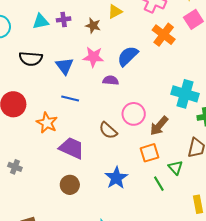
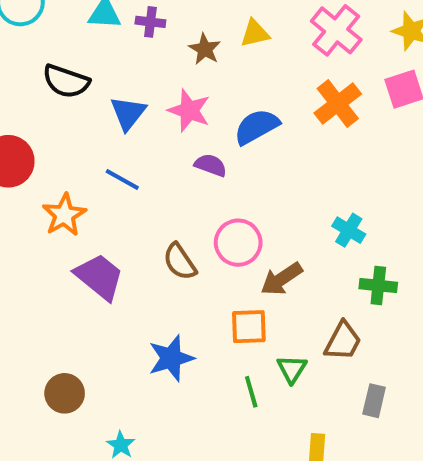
cyan cross: (185, 94) -> (349, 230), size x0.6
brown circle: (70, 185) -> (65, 393), moved

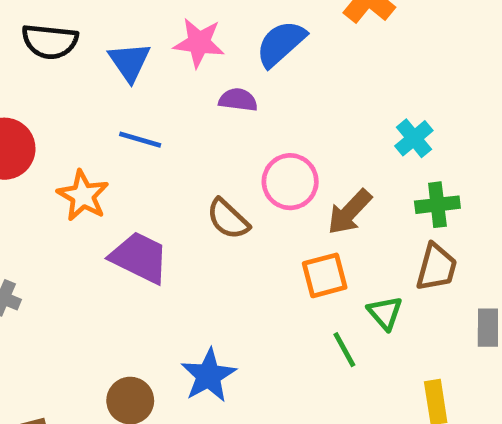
cyan cross: (349, 230) -> (414, 138), turned 32
green cross: (378, 286) -> (437, 205), moved
blue star: (171, 358) -> (209, 375), moved

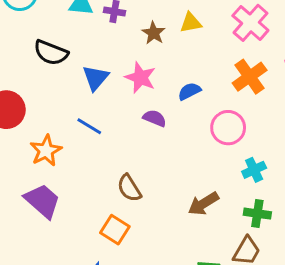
blue semicircle: (281, 44) -> (189, 91), size x0.7
pink circle: (290, 182) -> (228, 128), moved
purple trapezoid: (139, 258) -> (42, 201), moved
orange square: (325, 275) -> (115, 230), moved, turned 32

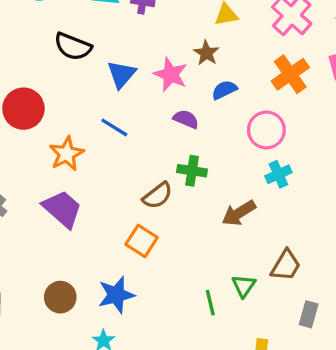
brown star: (154, 33) -> (206, 53), moved
cyan cross: (254, 170) -> (278, 174), moved
brown semicircle: (129, 188) -> (158, 196), turned -96
green cross: (257, 214) -> (192, 171), moved

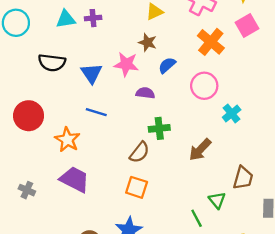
cyan cross: (278, 174) -> (232, 113), moved

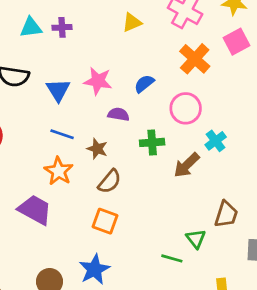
brown star: (147, 42) -> (97, 149), moved
green cross: (159, 128) -> (152, 142), moved
orange star: (67, 140) -> (59, 171), moved
brown arrow: (200, 150) -> (187, 165), moved
green line: (197, 218) -> (172, 258), turned -48

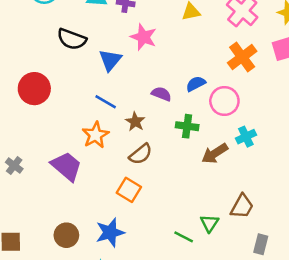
pink star: (98, 81) -> (143, 37), moved
blue semicircle: (144, 84) -> (196, 84), moved

